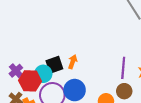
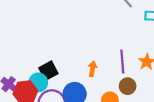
orange arrow: (73, 62) -> (92, 69), moved

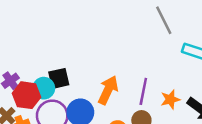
orange arrow: (92, 69) -> (108, 90), size x1.6

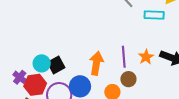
cyan circle: (44, 88) -> (42, 63), moved

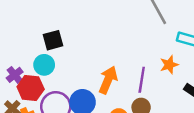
orange star: (146, 57) -> (169, 65), moved
black square: (56, 65) -> (53, 40), moved

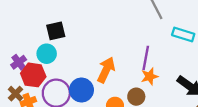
orange star: (169, 65) -> (150, 76), moved
purple line: (142, 80) -> (146, 58), moved

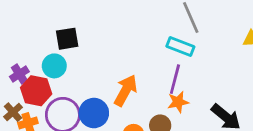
cyan rectangle: (183, 35) -> (180, 47), moved

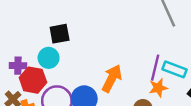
cyan rectangle: (180, 47) -> (175, 69), moved
purple cross: (19, 74) -> (18, 66), turned 35

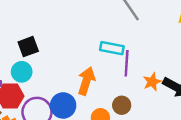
cyan rectangle: (175, 69) -> (112, 48), moved
orange star: (158, 88) -> (152, 82), moved

